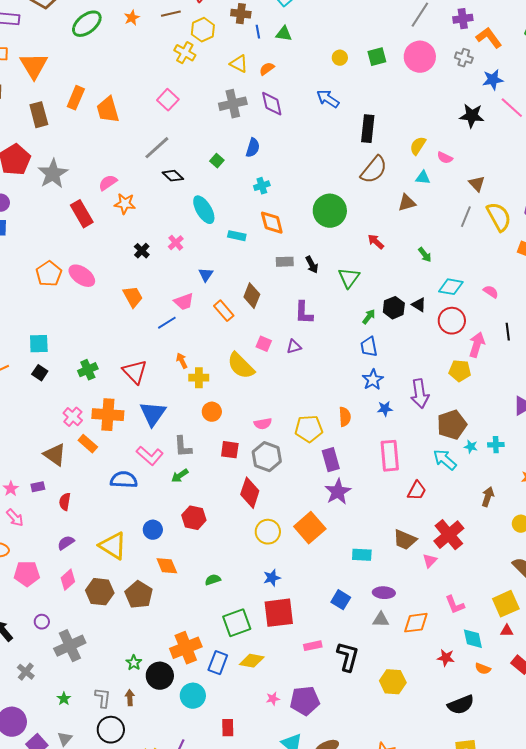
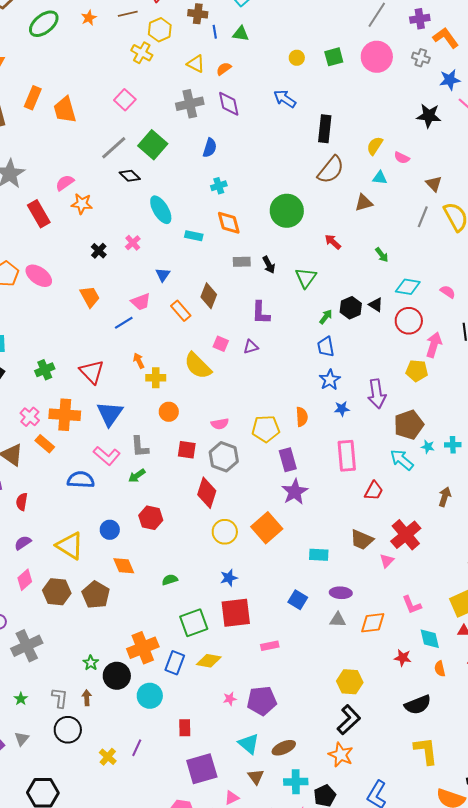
green square: (217, 161) -> (153, 145), moved, size x2.0
black L-shape: (348, 657) -> (349, 720), moved, turned 32
orange semicircle: (483, 669) -> (440, 669), turned 56

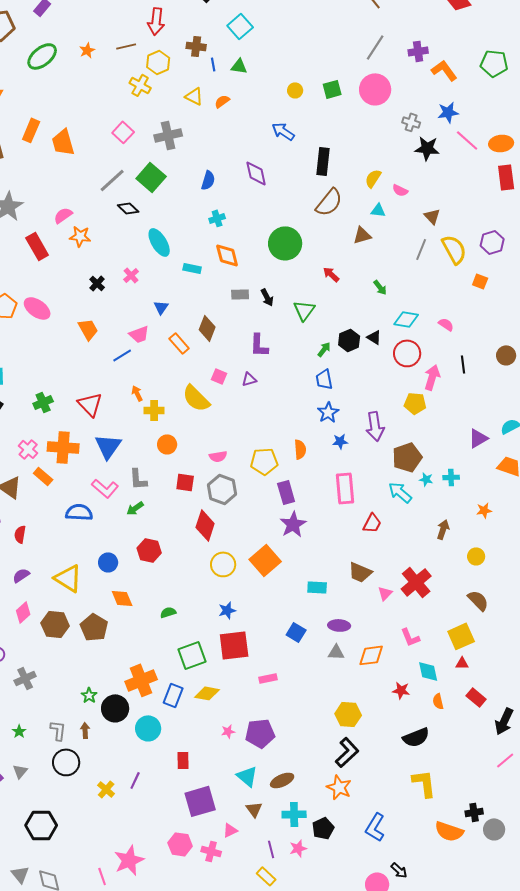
gray cross: (421, 58) -> (411, 122), moved
gray cross: (190, 104) -> (168, 135), moved
purple diamond: (229, 104) -> (256, 173), moved
red cross: (406, 535) -> (416, 582), moved
gray cross: (27, 646) -> (25, 678), size x0.7

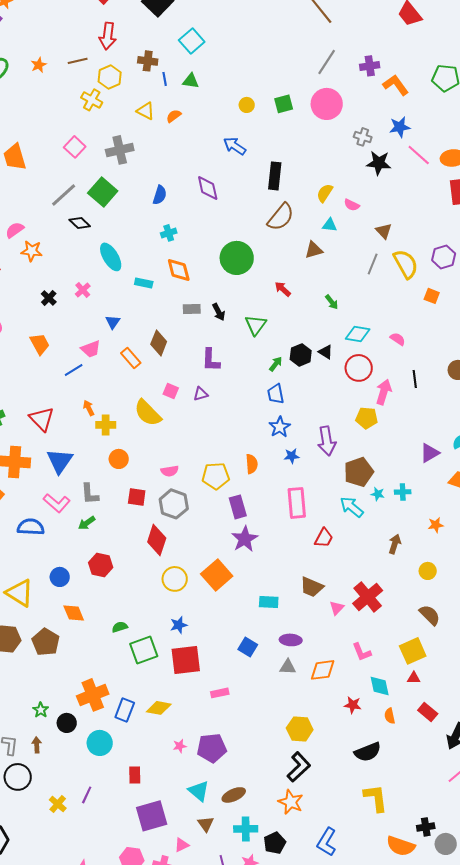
green square: (192, 655) -> (144, 650), moved
black circle: (115, 708) -> (67, 723), size x0.7

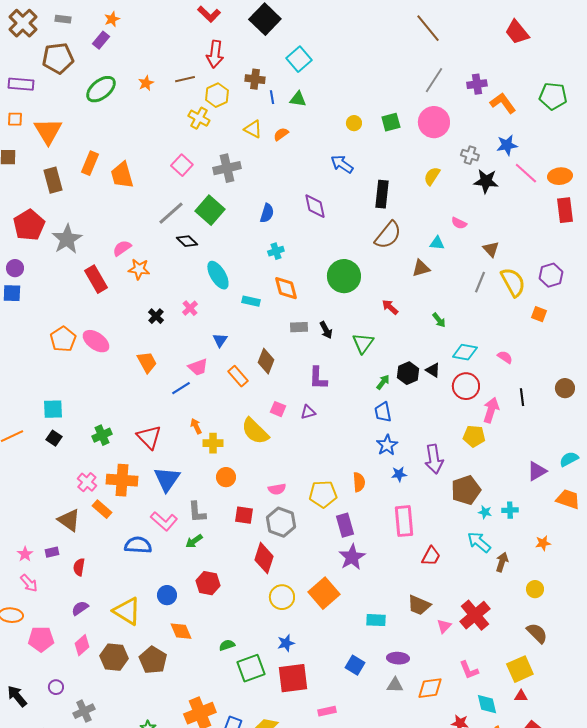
yellow semicircle: (325, 193) -> (432, 176), moved
cyan arrow: (352, 507) -> (479, 542), moved

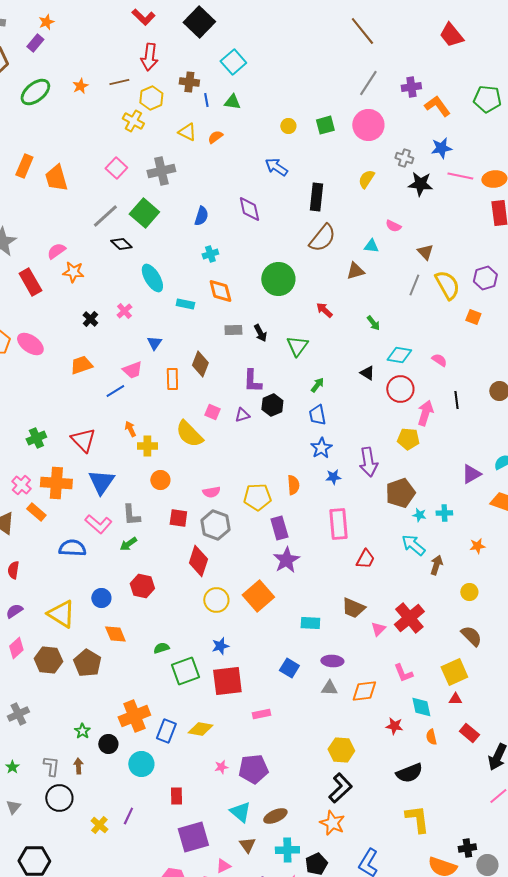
pink line: (526, 173) -> (460, 176), turned -30
orange trapezoid: (147, 362) -> (81, 365), turned -80
black hexagon: (408, 373) -> (272, 405), moved
orange rectangle: (238, 376) -> (172, 379), turned 40

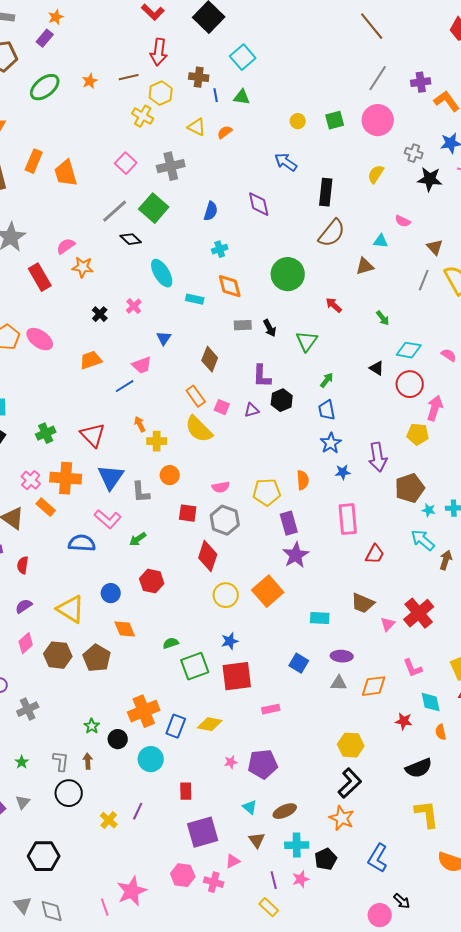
orange rectangle: (172, 379) -> (196, 396), moved, turned -35
gray L-shape: (131, 515) -> (141, 492), moved
cyan triangle: (240, 812) -> (250, 807), size x0.7

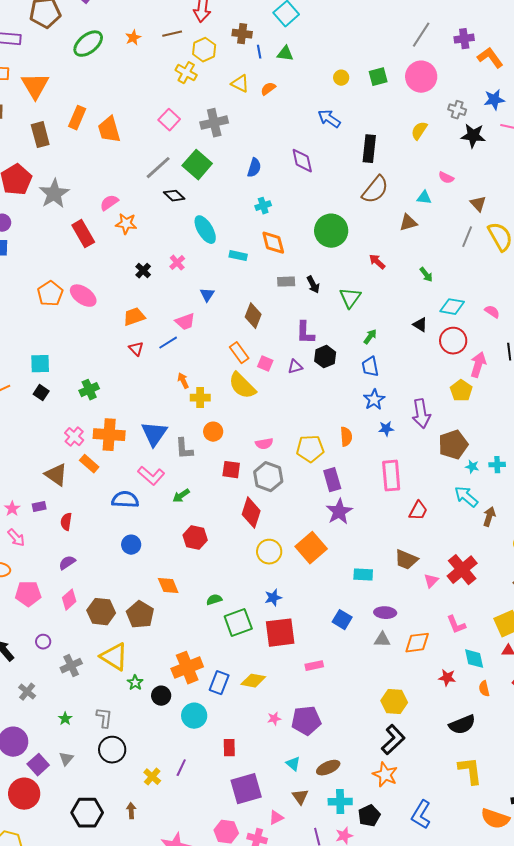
yellow pentagon: (418, 434) -> (461, 391), turned 30
red triangle: (93, 435) -> (136, 349), moved, size x0.6
blue circle: (111, 593) -> (131, 545), moved
yellow triangle: (71, 609) -> (114, 657), moved
brown arrow: (88, 761) -> (131, 811), moved

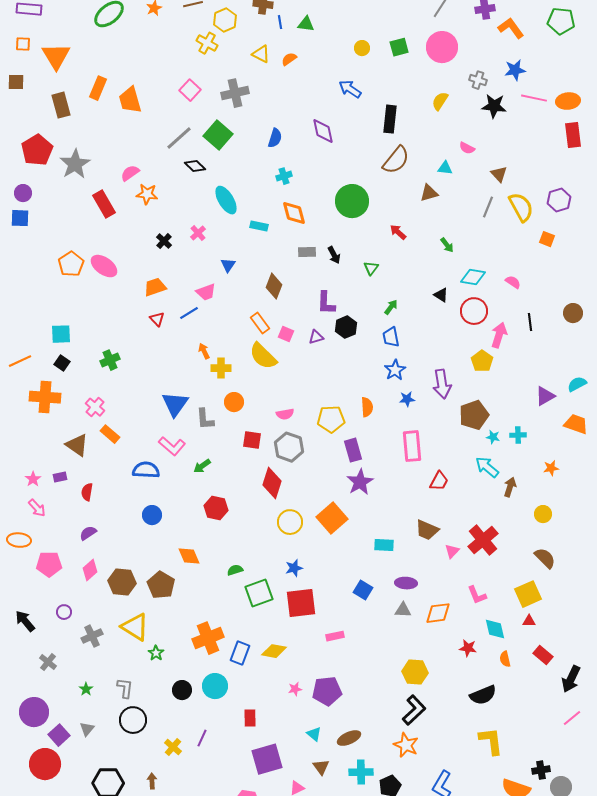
green triangle: (350, 298) -> (371, 268), size x0.7
orange cross: (109, 435) -> (45, 397), moved
black circle: (161, 696) -> (182, 690), moved

